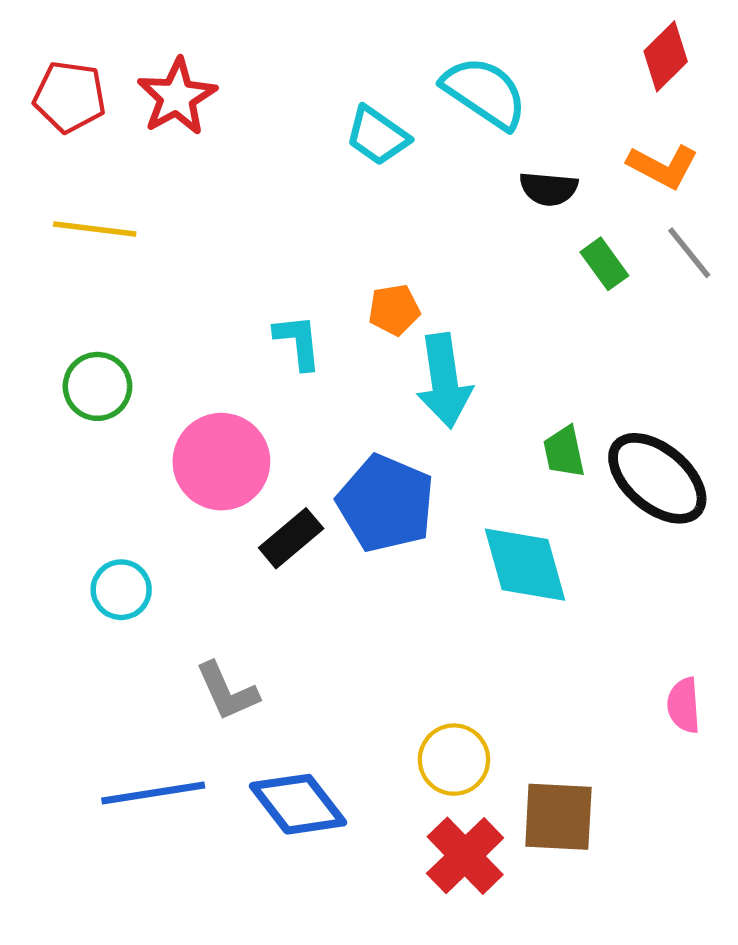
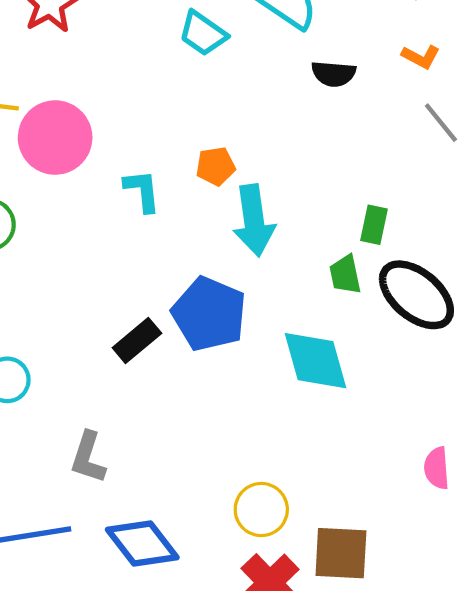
orange L-shape: (663, 166) -> (421, 57), size x0.7
green rectangle: (604, 264) -> (374, 225), moved, turned 48
pink circle: (221, 462) -> (55, 138), moved
gray L-shape: (227, 691) -> (88, 457), turned 42

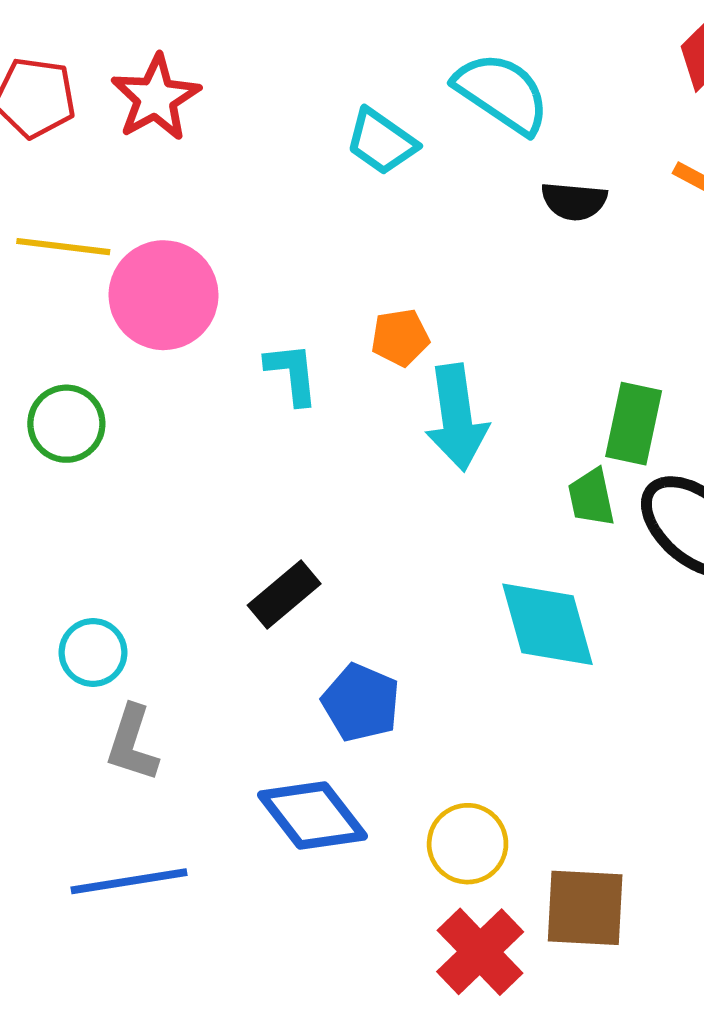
green rectangle: (374, 225) -> (634, 424), size x1.4
blue pentagon: (209, 314) -> (361, 703), moved, size x0.7
gray L-shape: (88, 457) -> (132, 743), moved
blue diamond: (142, 544) -> (312, 815), moved

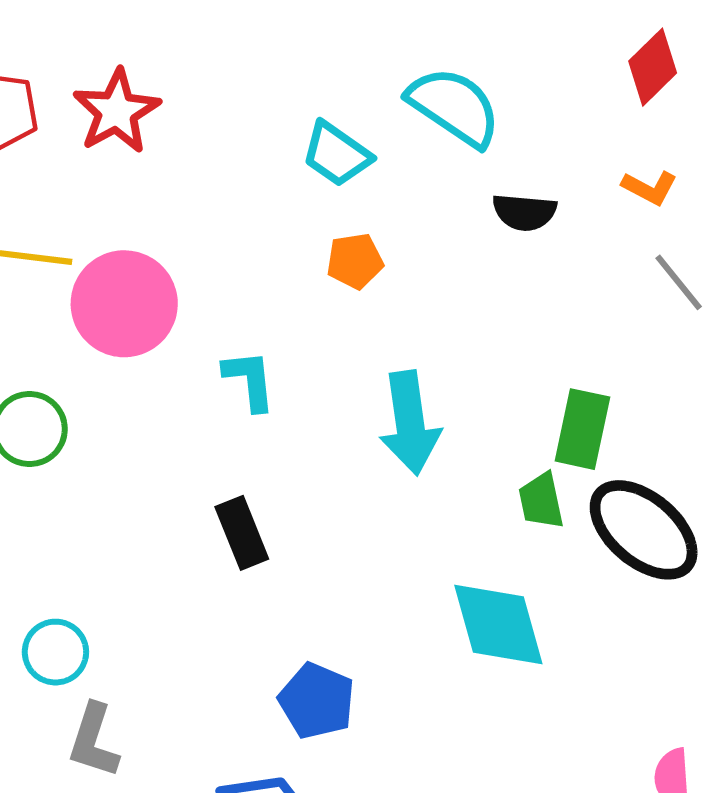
orange pentagon: (400, 337) -> (355, 261), moved
black rectangle: (284, 595) -> (242, 533), moved, turned -72

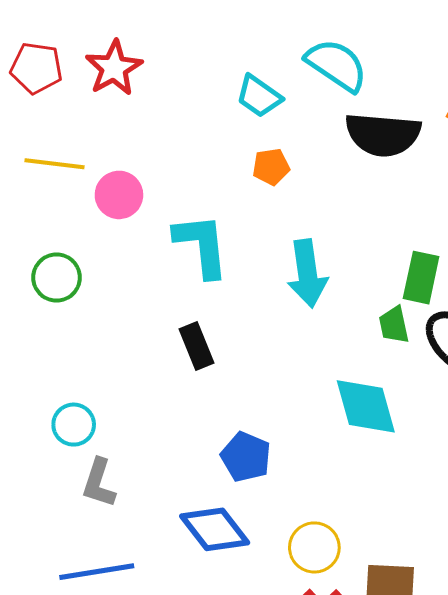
black semicircle: (524, 212) -> (383, 135), size x1.8
pink circle: (124, 304) -> (119, 195), size x0.7
cyan L-shape: (249, 380) -> (202, 245), size x1.6

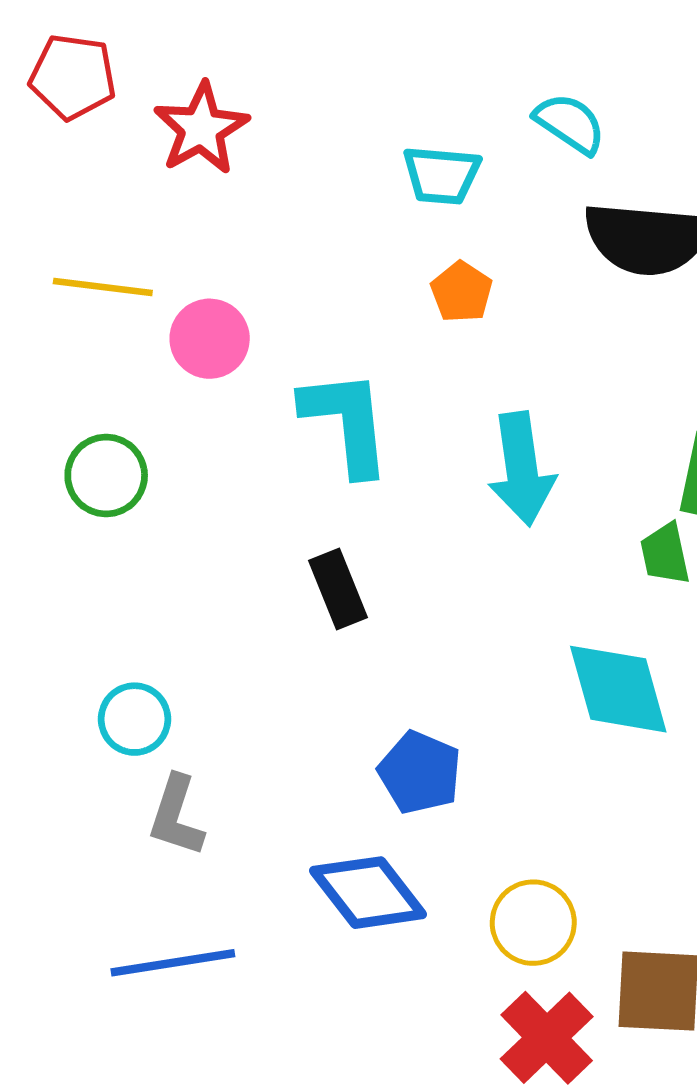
cyan semicircle: (337, 65) -> (570, 123), size x0.7
red pentagon: (36, 68) -> (73, 77), moved
cyan trapezoid: (259, 96) -> (441, 175), turned -30
orange pentagon: (271, 167) -> (462, 292), turned -30

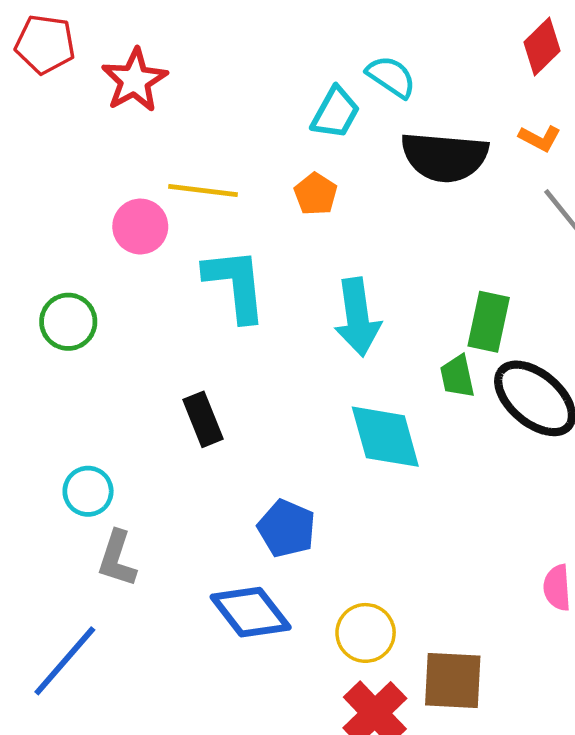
cyan trapezoid: (441, 175) -> (335, 113), moved, turned -66
yellow line: (103, 287) -> (203, 191), moved
black rectangle: (338, 589) -> (203, 419), moved
cyan diamond: (618, 689) -> (385, 437), moved
blue line: (173, 963) -> (65, 661), moved, turned -40

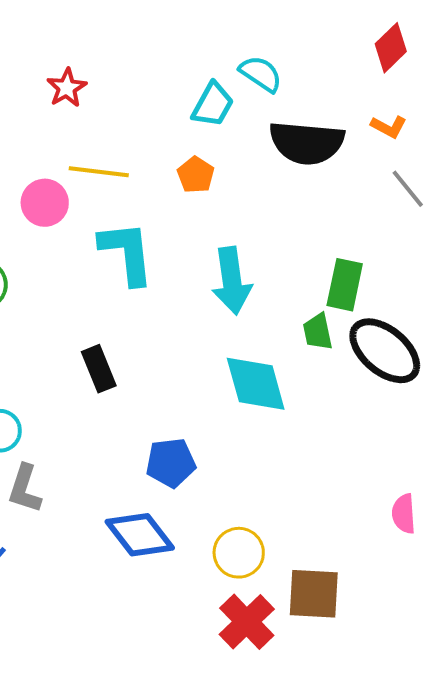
red star: (134, 80) -> (67, 88), moved, size x0.7
blue pentagon: (287, 528) -> (171, 463), turned -30

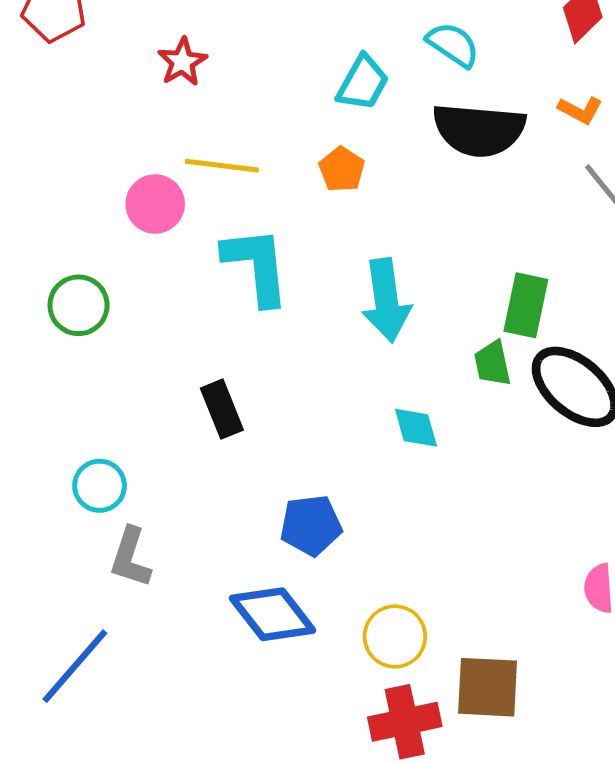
cyan semicircle: (261, 74) -> (453, 45), moved
cyan diamond: (256, 384) -> (416, 428), size x0.6
red cross: (247, 622) -> (405, 722), turned 32

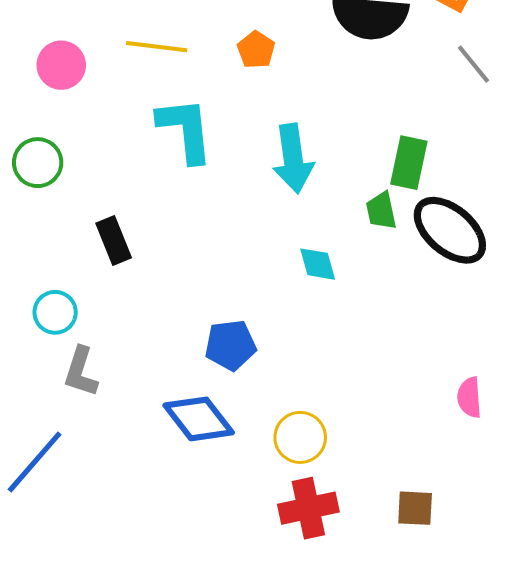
pink circle: (155, 204) -> (61, 65), moved
black rectangle: (222, 409) -> (114, 241), moved
brown square: (488, 687) -> (415, 508), moved, size x0.7

